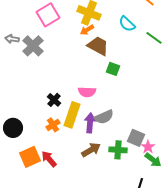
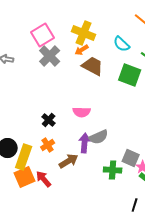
gray cross: (33, 46) -> (50, 56), moved
green square: (113, 69) -> (130, 75), moved, size x1.6
yellow rectangle: (72, 115) -> (24, 157), moved
brown arrow: (91, 150) -> (69, 161), moved

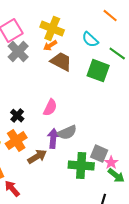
pink semicircle: (82, 112) -> (50, 108), turned -66
orange cross: (48, 145) -> (16, 141), size x1.5
green cross: (113, 170) -> (81, 166), size x1.4
red arrow: (44, 179) -> (12, 189), moved

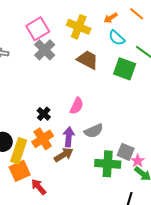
orange arrow: (50, 46) -> (111, 18), moved
purple arrow: (53, 139) -> (69, 137), moved

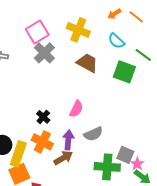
orange arrow: (111, 18) -> (114, 14), moved
orange cross: (43, 139) -> (42, 142), turned -30

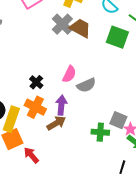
gray cross: (44, 53) -> (62, 24), moved
gray semicircle: (93, 134) -> (86, 85), moved
green cross: (107, 167) -> (100, 132), size x0.7

